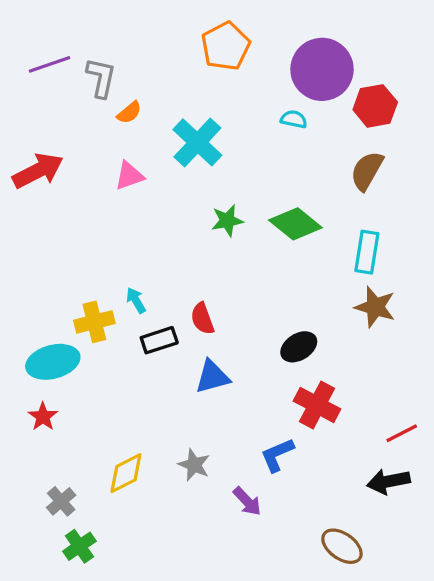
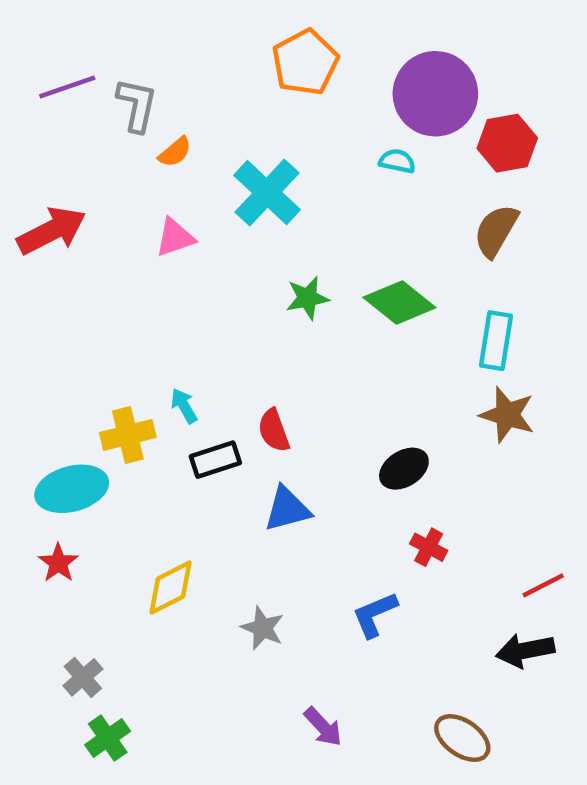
red cross: (317, 405) -> (429, 547), size x0.6
yellow diamond: (126, 473) -> (170, 588), moved
purple arrow: (247, 501) -> (323, 727), moved

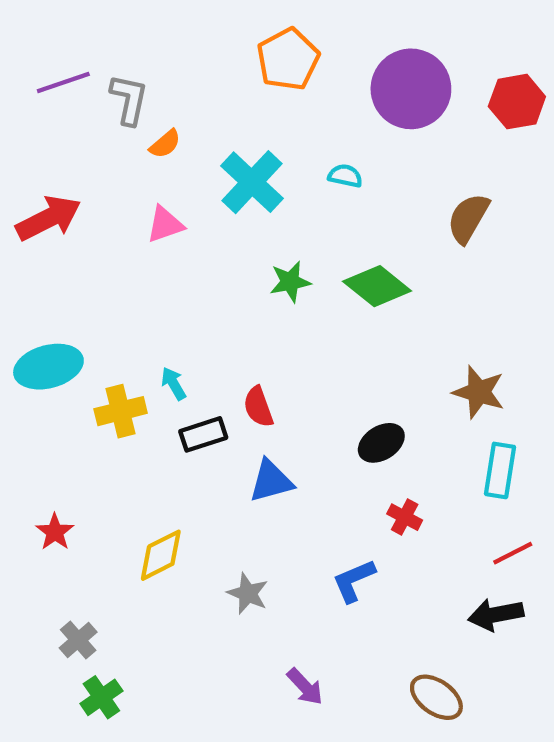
red hexagon: (507, 143) -> (517, 102), moved
cyan semicircle: (397, 161) -> (345, 176), moved
cyan rectangle: (496, 341) -> (500, 470), moved
cyan ellipse: (72, 489) -> (48, 367), moved

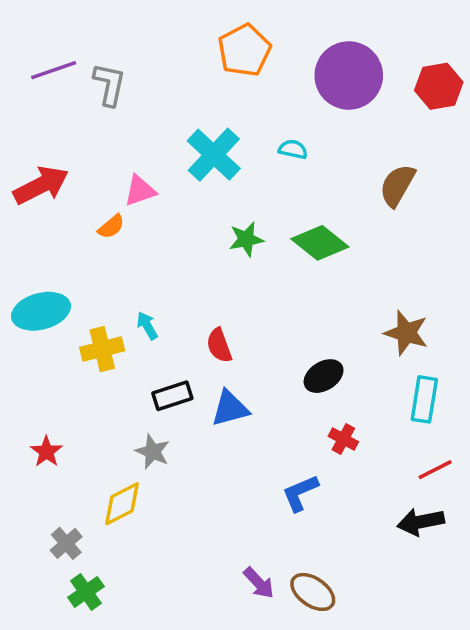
orange semicircle: (165, 144) -> (111, 227), moved
black rectangle: (203, 434) -> (172, 396), moved
yellow diamond: (161, 555) -> (122, 504), moved
gray star: (248, 593) -> (153, 452), moved
brown ellipse: (436, 697) -> (313, 592), moved

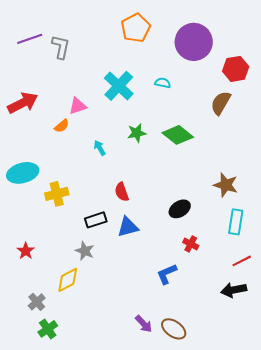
red hexagon: (439, 86) -> (236, 69), moved
cyan arrow: (147, 326) -> (100, 148), moved

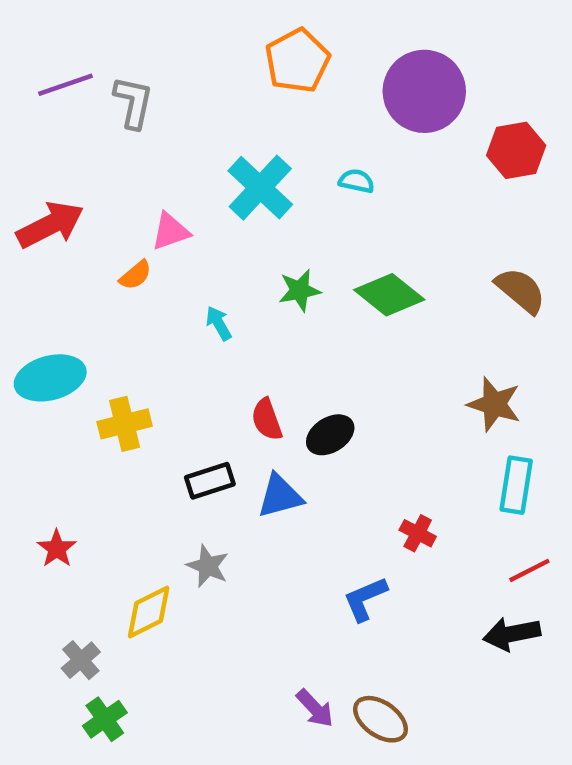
brown semicircle: (221, 103) -> (521, 290), moved, turned 100
black ellipse: (180, 209) -> (330, 435), moved
gray star: (85, 251) -> (208, 566), moved

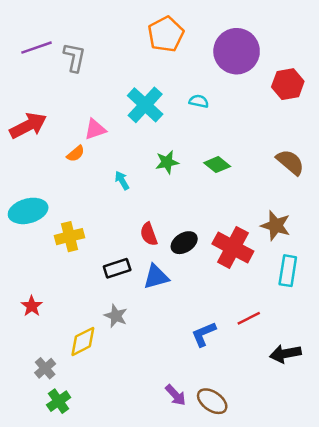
green diamond: (389, 295) -> (217, 165), size x0.7
red cross: (418, 533) -> (233, 248), moved, size x2.0
red line: (529, 570) -> (249, 318), moved

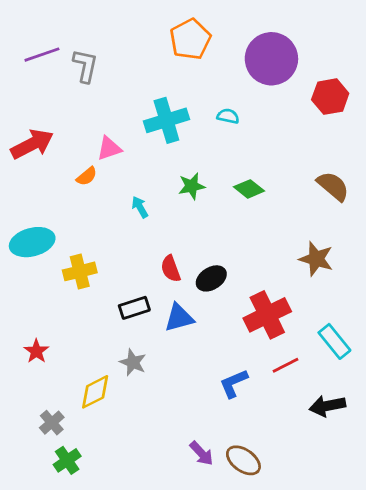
cyan cross: (145, 105) -> (166, 120), turned 30
red cross: (233, 248) -> (267, 315), moved, turned 36
cyan rectangle: (288, 271) -> (334, 341), moved, turned -48

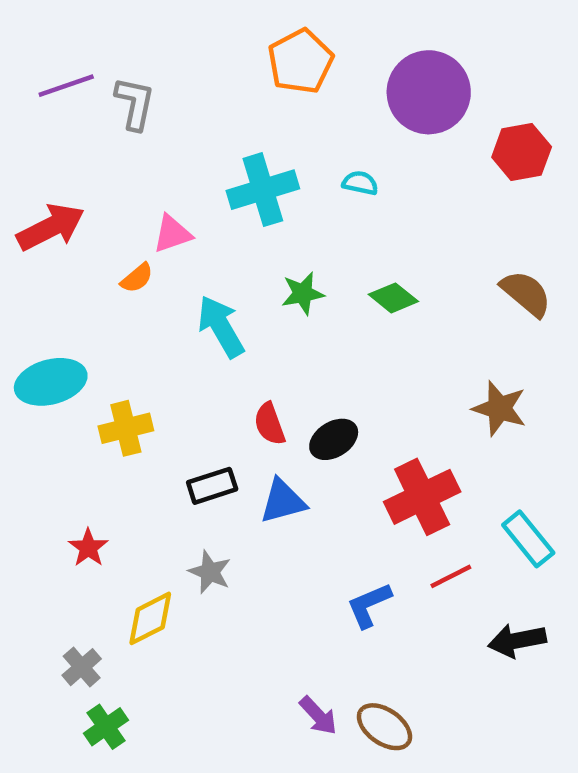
cyan arrow: (140, 207) -> (221, 327), size x1.8
red star: (36, 351) -> (88, 548), moved

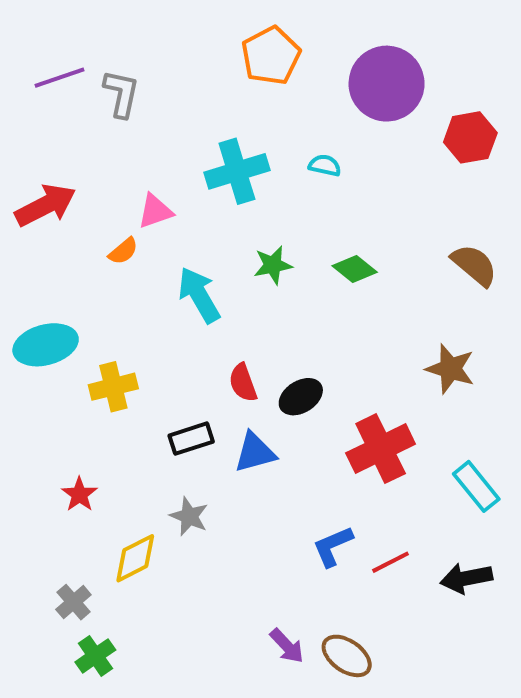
red line: (451, 576) -> (391, 562), moved

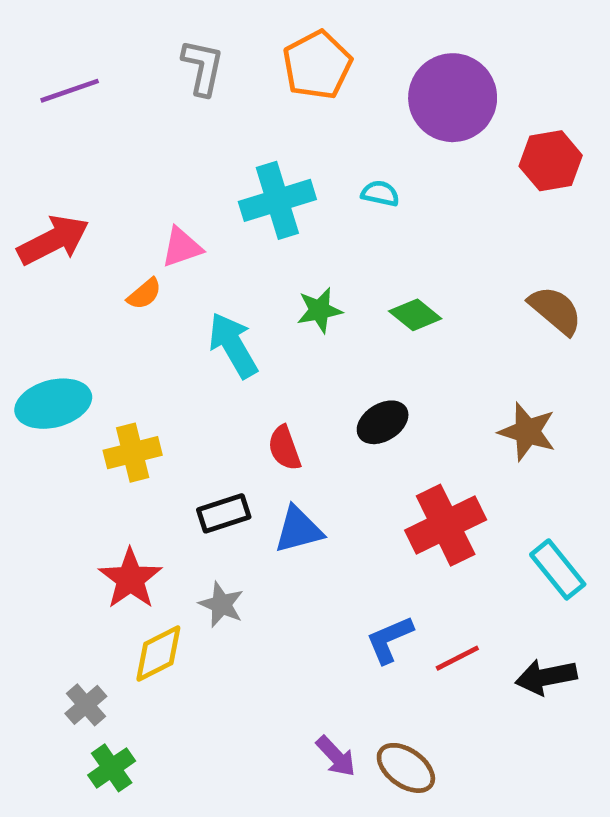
gray L-shape: (121, 94) -> (203, 67), moved
black ellipse: (301, 397) -> (383, 422), moved
red star: (79, 494) -> (130, 579), moved, size x1.5

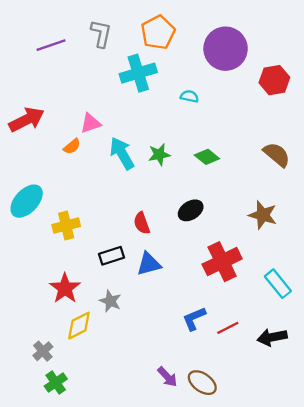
purple line: (70, 91) -> (51, 45), moved
cyan cross: (277, 200) -> (138, 73), moved
cyan arrow: (233, 345) -> (122, 153), moved
cyan ellipse: (53, 404) -> (27, 201), turned -32

